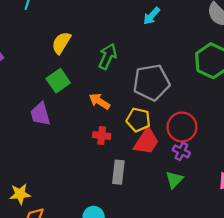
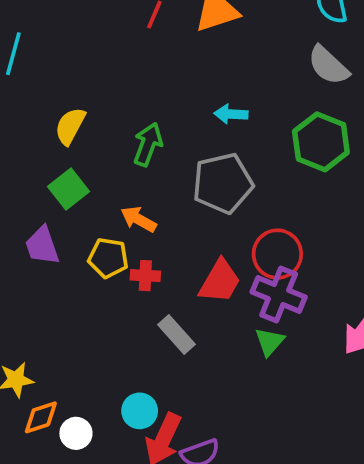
cyan arrow: (152, 16) -> (231, 114), moved, turned 54
yellow pentagon: (138, 120) -> (108, 258), moved
purple cross: (181, 151) -> (279, 294), size x1.8
gray rectangle: (118, 172) -> (176, 335), turned -45

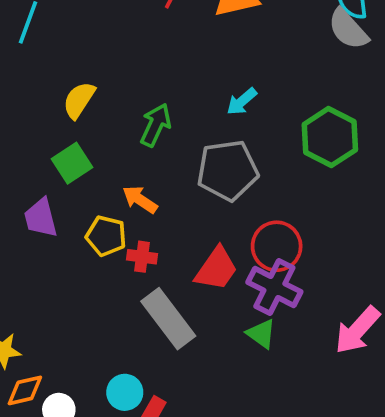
gray semicircle: (328, 65) -> (348, 29), moved
cyan arrow: (231, 114) -> (242, 101), turned -48
gray rectangle: (176, 335) -> (168, 319), size x1.5
green triangle: (270, 342) -> (261, 334), turned -40

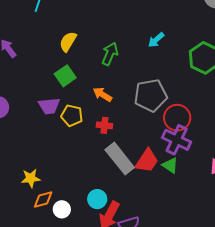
gray pentagon: (228, 170) -> (151, 95), moved
purple trapezoid: (41, 218) -> (49, 106), turned -80
yellow pentagon: (106, 236) -> (72, 116), moved
red trapezoid: (216, 269) -> (147, 161), moved

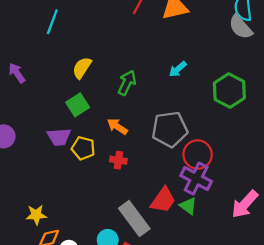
gray rectangle: (120, 159) -> (134, 218), moved

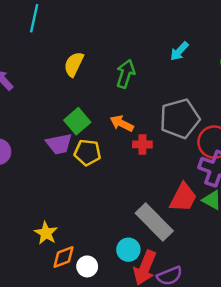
green square: (78, 105) -> (77, 121), moved
red cross: (118, 160) -> (142, 144), moved
yellow star: (36, 215) -> (46, 233), turned -30

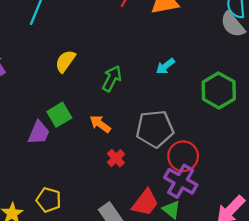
purple trapezoid: (59, 144) -> (39, 133), turned -65
red cross: (142, 144) -> (116, 158), moved, turned 36
yellow pentagon: (87, 153) -> (49, 200), moved

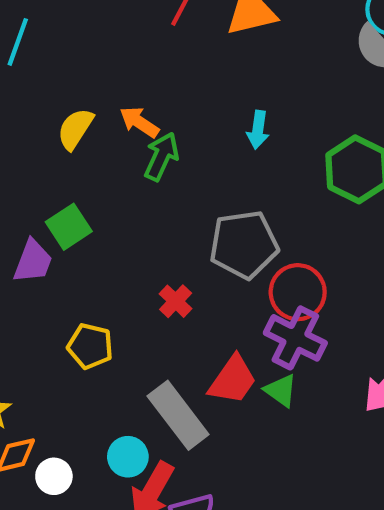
cyan arrow: (165, 66) -> (258, 130), turned -42
orange arrow: (100, 124) -> (139, 122), moved
yellow pentagon: (49, 200) -> (90, 346), moved

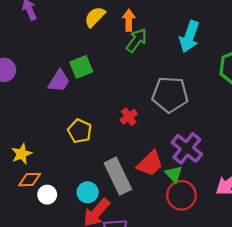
orange arrow: (139, 122) -> (129, 20), turned 45
cyan arrow: (258, 130) -> (189, 37), size x1.6
red circle: (298, 292) -> (181, 195), moved

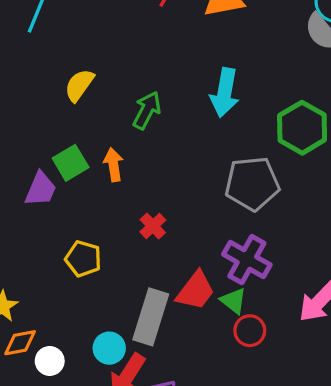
orange arrow: (129, 20) -> (113, 165), moved
gray pentagon: (170, 95) -> (252, 184), moved
gray rectangle: (118, 176) -> (151, 317), turned 52
red circle: (181, 195) -> (250, 331), size x0.7

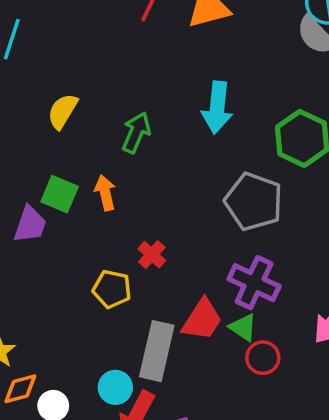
green square: (71, 163) -> (60, 194), turned -32
gray pentagon: (252, 184) -> (254, 202), turned 30
yellow pentagon: (83, 259) -> (112, 289), moved

